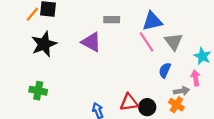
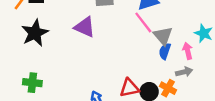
gray triangle: (174, 42) -> (163, 36), moved
pink arrow: (196, 78) -> (188, 51), moved
orange cross: (176, 105) -> (168, 88), moved

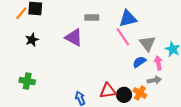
black star: (35, 33) -> (32, 40), size x0.6
gray triangle: (163, 36) -> (147, 43), moved
blue semicircle: (165, 51) -> (139, 62), turned 32

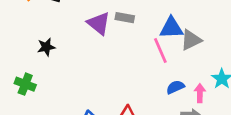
purple triangle: (74, 37) -> (99, 23), moved
black star: (32, 40) -> (46, 47), moved
gray triangle: (147, 43) -> (191, 40), moved, turned 30

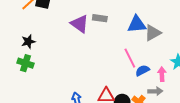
black star: (46, 47) -> (28, 42), moved
pink line: (160, 50) -> (130, 58), moved
green cross: (25, 84) -> (25, 63), moved

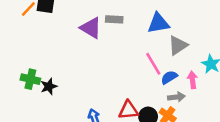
gray triangle: (153, 33) -> (178, 45), moved
black star: (28, 42) -> (49, 86), moved
gray arrow: (155, 91) -> (176, 97), moved

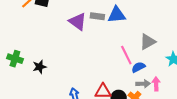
blue triangle: (158, 23) -> (117, 15), moved
green cross: (30, 79) -> (15, 59), moved
pink arrow: (192, 80) -> (156, 84), moved

